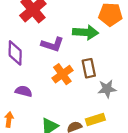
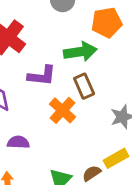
brown rectangle: (89, 68) -> (84, 86), moved

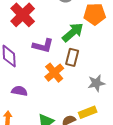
green arrow: (80, 52) -> (73, 32), turned -40
brown rectangle: (84, 86) -> (72, 57), turned 30

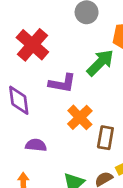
brown rectangle: (72, 57) -> (105, 138), moved

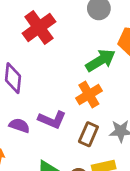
purple L-shape: (62, 83) -> (52, 120), moved
orange cross: (80, 117) -> (89, 95), moved

